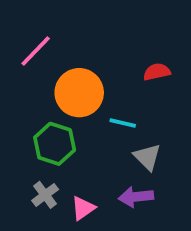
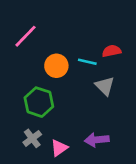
orange circle: (79, 93) -> (56, 66), size x0.7
cyan line: (123, 123) -> (87, 62), moved
gray triangle: (147, 157) -> (105, 86), moved

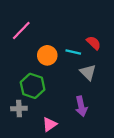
red semicircle: (112, 51) -> (94, 43), turned 56
gray cross: (32, 138) -> (19, 109), moved, turned 35
purple arrow: (97, 140) -> (81, 106), moved, turned -96

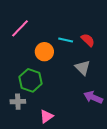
cyan line: (73, 52) -> (66, 40), moved
purple arrow: (81, 106) -> (93, 97), moved, turned 126

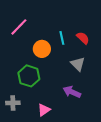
cyan line: (66, 40) -> (62, 38), turned 64
purple arrow: (93, 97) -> (72, 92), moved
gray cross: (18, 102) -> (13, 103), moved

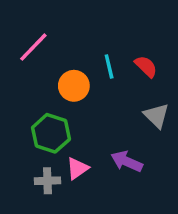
gray triangle: (78, 64) -> (157, 116), moved
gray cross: (13, 103) -> (47, 181), moved
pink triangle: (44, 110) -> (77, 168), moved

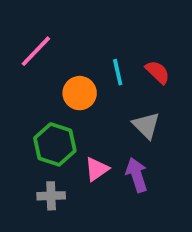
gray triangle: (157, 116) -> (146, 125), moved
purple arrow: (127, 161) -> (137, 175), turned 48
pink triangle: (77, 168) -> (97, 169), moved

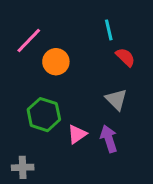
cyan line: (118, 72) -> (109, 30), moved
orange circle: (80, 93) -> (56, 62), moved
gray cross: (51, 196) -> (23, 167), moved

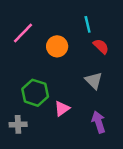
orange circle: (56, 62) -> (57, 46), moved
purple arrow: (109, 139) -> (99, 122), moved
gray cross: (23, 167) -> (18, 124), moved

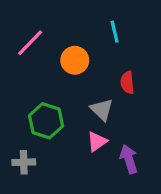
red semicircle: (101, 46) -> (127, 83), moved, turned -140
gray triangle: (94, 81) -> (102, 110), moved
pink triangle: (62, 109) -> (97, 142), moved

